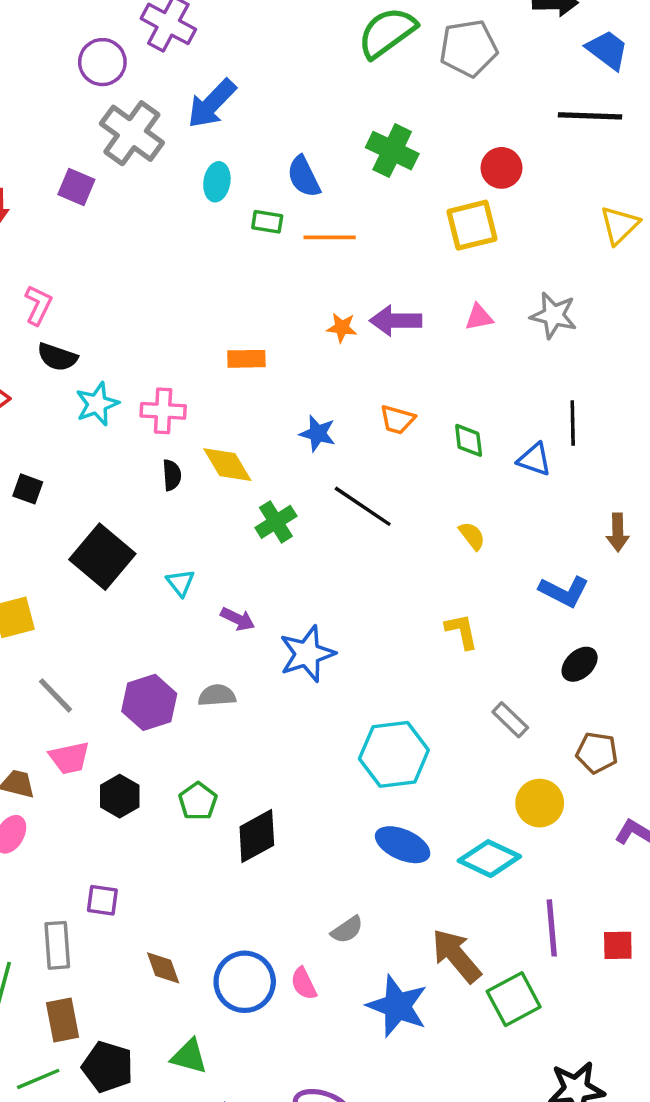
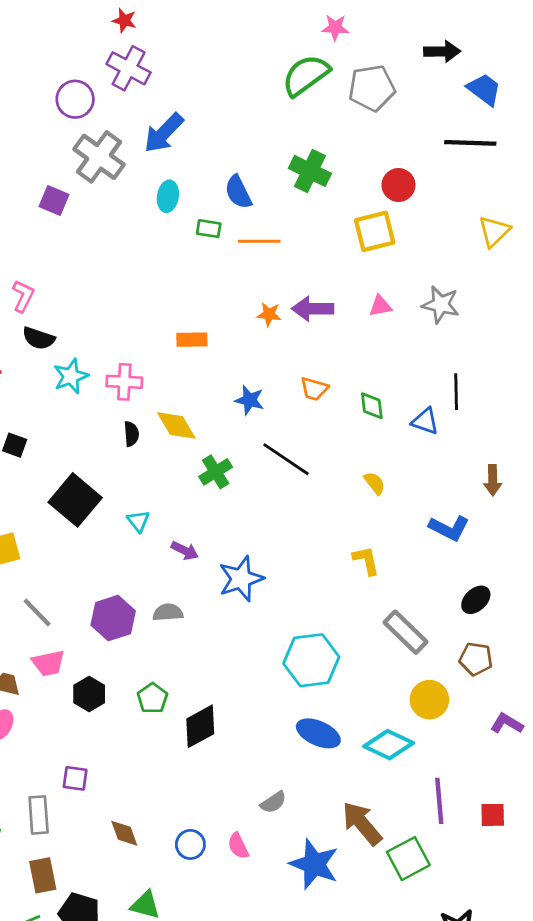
black ellipse: (580, 664) -> (476, 600), moved
gray rectangle: (510, 720) -> (406, 632), size x1.5
blue circle: (245, 982) -> (190, 844), size x0.6

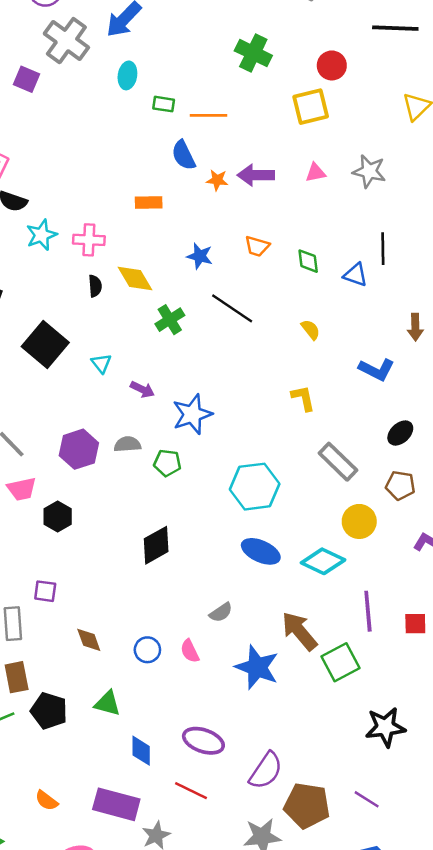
blue semicircle: (238, 192) -> (184, 155), moved
green pentagon: (152, 698) -> (167, 463), moved, turned -30

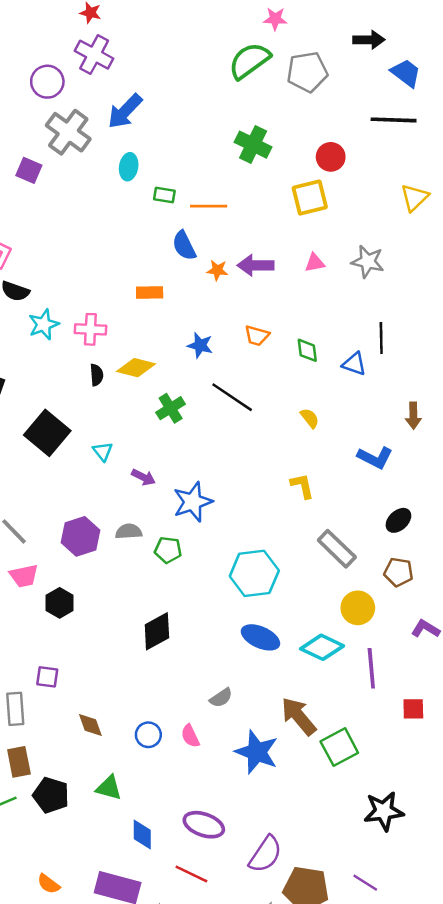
yellow diamond: (135, 279) -> (136, 368), turned -45
purple line: (368, 611) -> (371, 668), moved

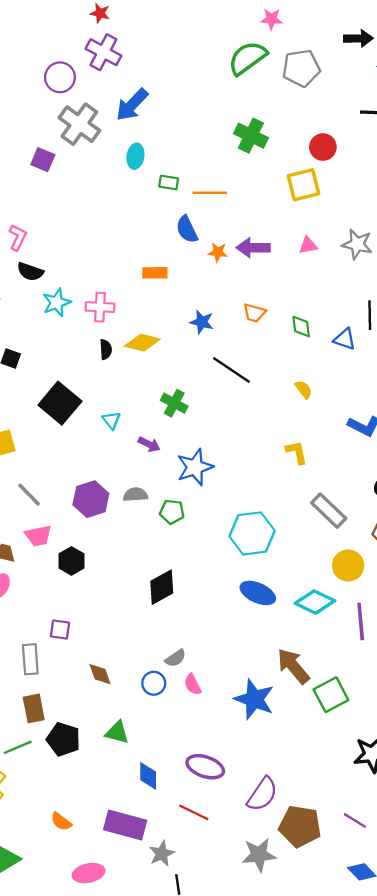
green cross: (171, 408) -> (174, 403), moved, turned -30
gray semicircle: (221, 698) -> (175, 658), moved

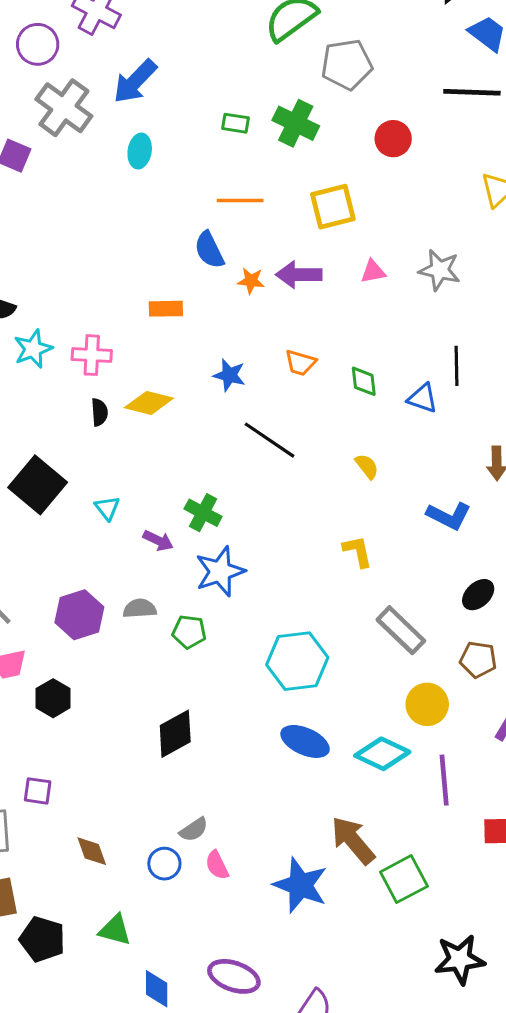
gray pentagon: (301, 68) -> (347, 64), moved
green rectangle: (169, 182) -> (235, 123), moved
yellow square: (304, 185) -> (333, 207), moved
green cross: (174, 403) -> (203, 513), moved

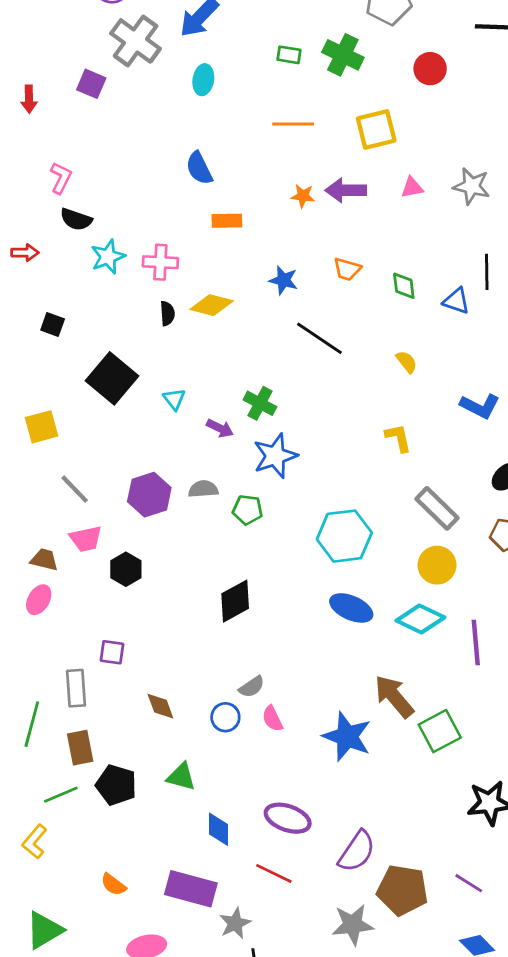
blue semicircle: (209, 250) -> (199, 168), moved
yellow circle: (427, 704) -> (437, 565), moved

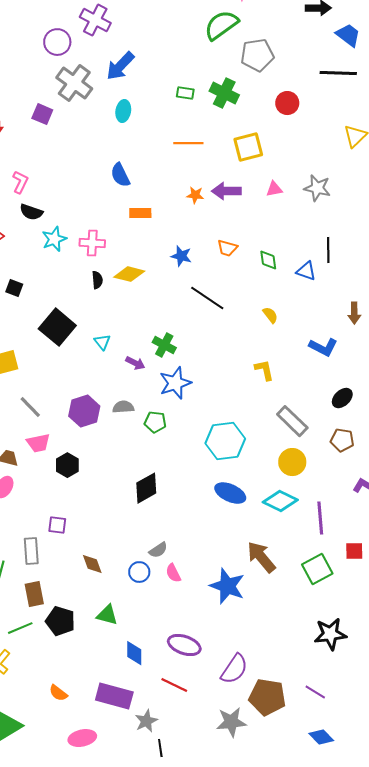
green square: (440, 731) -> (317, 569), moved

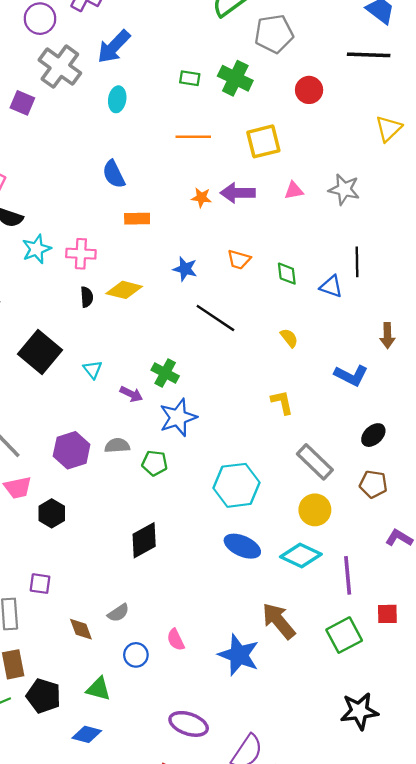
gray semicircle: (158, 550) -> (118, 613), moved
blue circle: (139, 572) -> (136, 655), moved
blue diamond: (134, 653) -> (87, 734), moved, turned -75

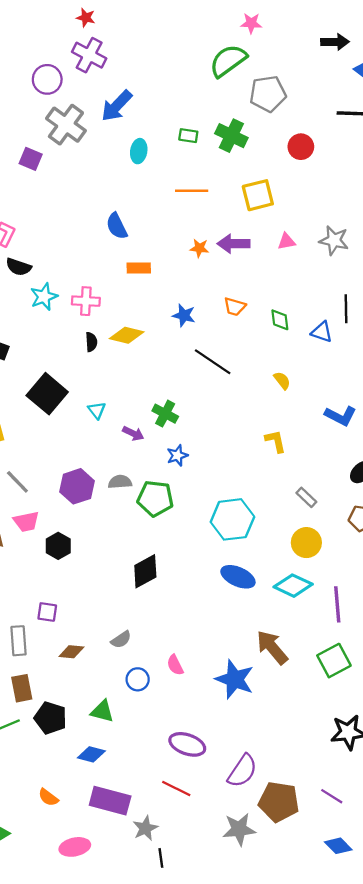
cyan ellipse: (117, 99) -> (139, 151), moved
blue star: (178, 417) -> (177, 455), size x0.6
gray rectangle: (315, 462) -> (306, 497), size x0.6
green pentagon: (155, 463) -> (155, 498), size x1.5
brown diamond: (81, 629) -> (71, 652), moved, turned -65

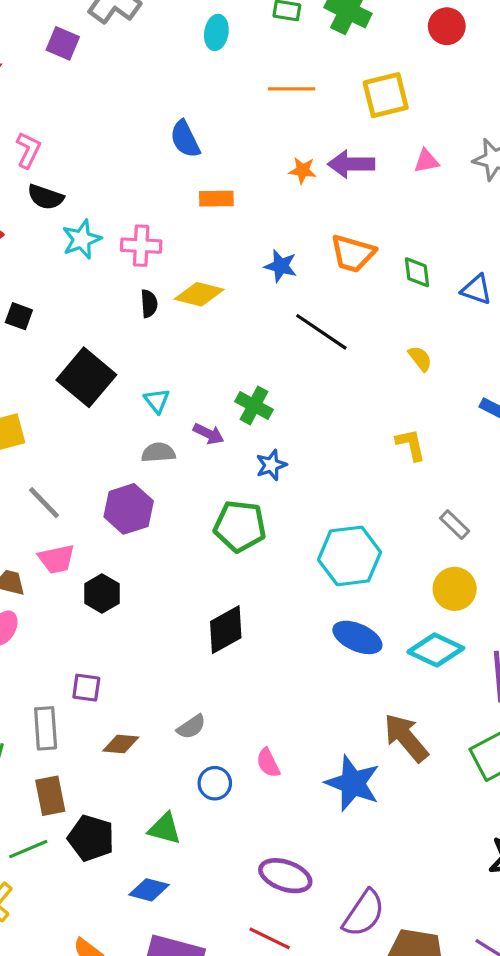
orange trapezoid: (235, 307) -> (353, 253), size x1.4
gray semicircle: (120, 482) -> (158, 453), moved

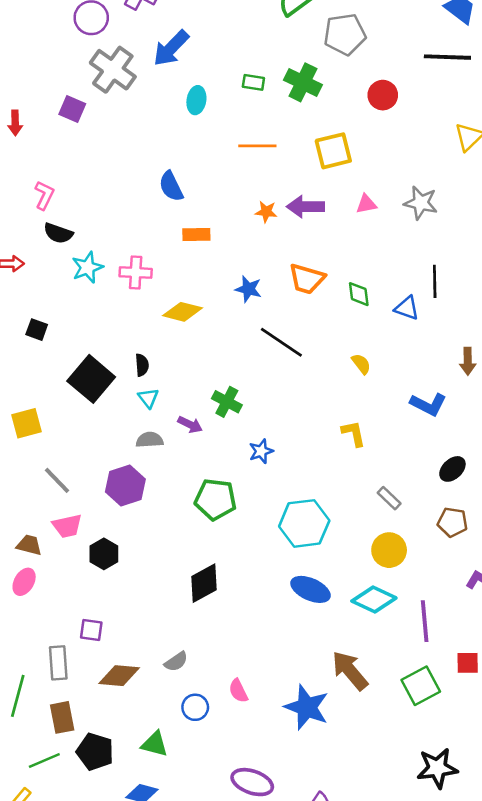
black semicircle: (149, 304) -> (142, 365), moved
blue star: (271, 465) -> (261, 451), moved
brown diamond: (121, 744) -> (119, 676), size x1.4

